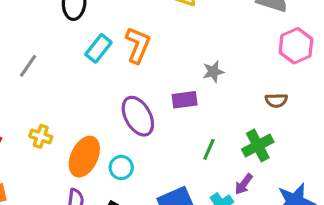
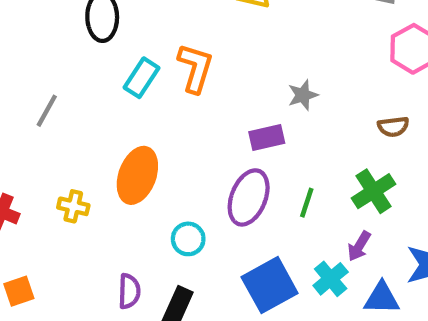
purple ellipse: (138, 116) -> (249, 197), moved, turned 57
orange ellipse: (84, 157) -> (137, 175), moved

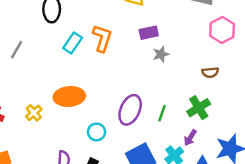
gray line: (47, 111) -> (17, 50), moved
purple rectangle: (267, 138) -> (149, 33), moved
orange ellipse: (137, 175) -> (69, 97), turned 64
yellow cross: (73, 206) -> (34, 113), turned 35

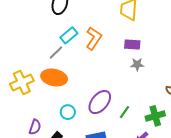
gray line: (17, 50) -> (56, 52), moved
yellow cross: (34, 113) -> (22, 82), size x1.6

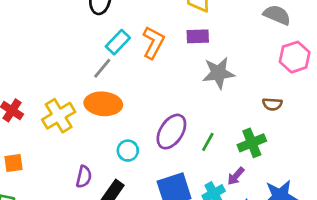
purple rectangle: (132, 44) -> (198, 36), moved
gray star: (137, 64) -> (219, 73), size x1.6

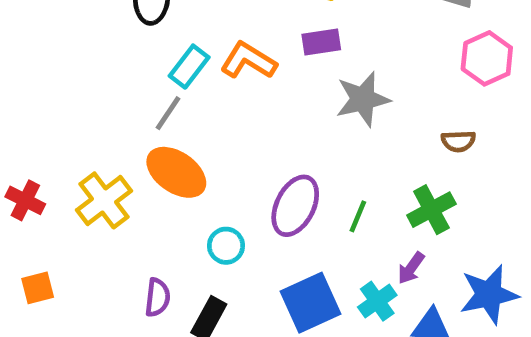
orange L-shape: (153, 43) -> (248, 61), turned -80
orange ellipse: (103, 104) -> (176, 172), turned 36

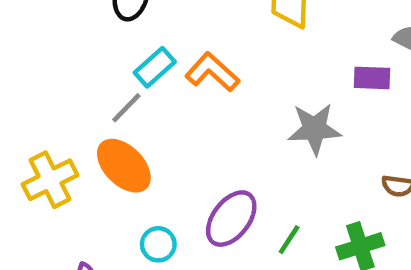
purple rectangle: (321, 42) -> (372, 78), moved

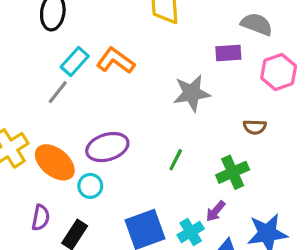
orange ellipse: (124, 166) -> (55, 162), moved
purple ellipse: (231, 219) -> (107, 147), moved, turned 42
green line: (289, 240) -> (176, 160), moved

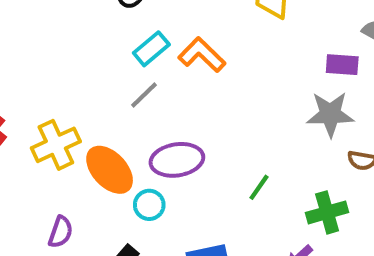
gray line: (58, 92) -> (144, 95), moved
gray star: (192, 93) -> (330, 114), moved
purple semicircle: (41, 218) -> (61, 232), moved

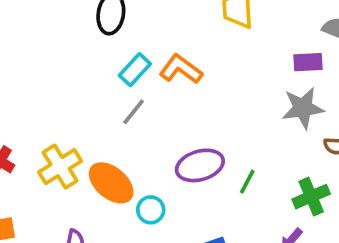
purple ellipse: (177, 160) -> (200, 165), moved

